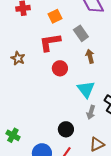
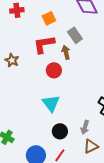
brown arrow: (90, 56) -> (66, 52), moved
cyan triangle: (86, 89) -> (51, 103), moved
gray arrow: (91, 112) -> (85, 127), moved

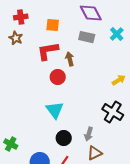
orange square: (49, 18) -> (53, 25), turned 32
gray rectangle: (75, 35) -> (87, 37), moved, turned -42
brown star: (12, 60) -> (16, 38), moved

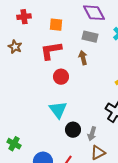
brown star: (16, 38) -> (15, 47), moved
brown arrow: (70, 59) -> (83, 58), moved
black circle: (64, 138) -> (73, 130), moved

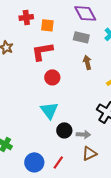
red cross: (24, 17) -> (26, 17), moved
brown arrow: (83, 58) -> (87, 62), moved
gray arrow: (92, 134) -> (83, 134), turned -104

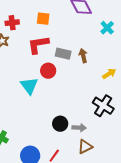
red cross: (26, 17) -> (12, 23), moved
gray rectangle: (81, 37) -> (63, 54), moved
cyan triangle: (49, 110) -> (29, 86), moved

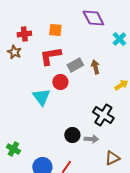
gray rectangle: (63, 54) -> (75, 65), turned -42
black cross: (103, 106) -> (103, 115), moved
brown triangle: (85, 147) -> (112, 158), moved

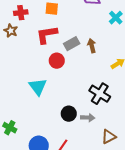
cyan triangle: (41, 97) -> (38, 87), moved

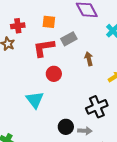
gray rectangle: (72, 44) -> (69, 39), moved
black cross: (100, 94) -> (97, 107), turned 35

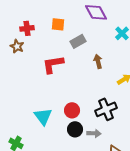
red L-shape: (44, 48) -> (53, 64), moved
red circle: (54, 74) -> (72, 110), moved
cyan triangle: (35, 100) -> (43, 116), moved

